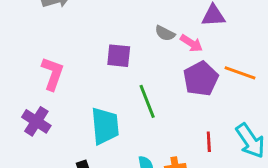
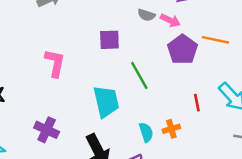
purple cross: (36, 121) -> (47, 130), moved

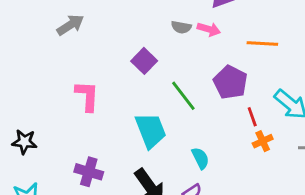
purple square: (109, 40) -> (144, 61), turned -35
purple pentagon: (182, 49) -> (230, 82), moved
orange cross: (171, 129) -> (263, 141), moved

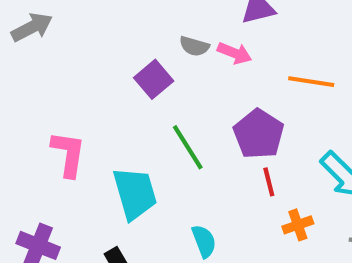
purple square: (144, 61) -> (154, 79), moved
pink L-shape: (87, 96) -> (68, 154), moved
red line: (252, 117) -> (269, 182), moved

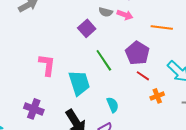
red line: (269, 182) -> (143, 76), turned -40

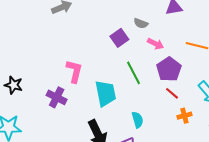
pink arrow: (125, 15) -> (156, 44), moved
purple cross: (34, 109) -> (57, 97), moved

